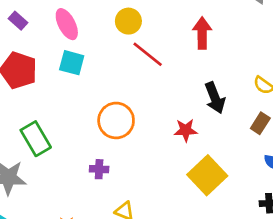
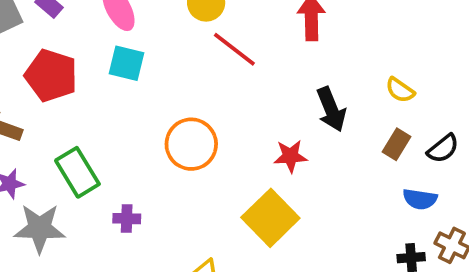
purple cross: (99, 169) -> (127, 219), moved
yellow square: (207, 175) -> (270, 218), moved

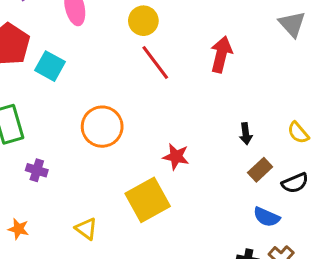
cyan square: (127, 63) -> (50, 66), moved
yellow semicircle: (400, 90) -> (298, 133), moved
black arrow: (331, 109) -> (246, 134), moved, size x0.6

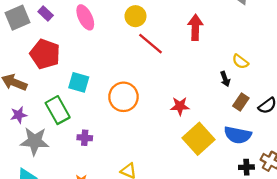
cyan square: (50, 66) -> (79, 82), moved
yellow semicircle: (298, 133) -> (240, 62), moved
yellow square: (148, 200) -> (199, 139), moved
blue semicircle: (267, 217) -> (238, 135), moved, size x1.4

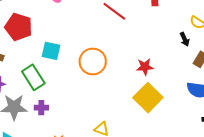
purple cross: (85, 138) -> (41, 108), moved
yellow square: (199, 139) -> (148, 98), moved

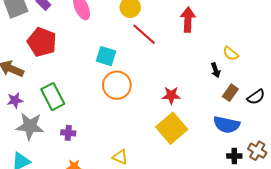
cyan square: (51, 51) -> (106, 56), moved
purple cross: (41, 108) -> (68, 133), moved

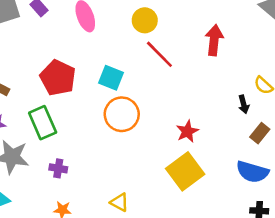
red pentagon: (42, 42) -> (58, 78), moved
red star: (171, 95) -> (187, 131), turned -30

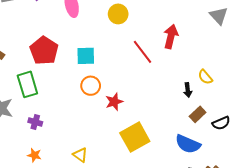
red line: (159, 54) -> (143, 52), moved
cyan square: (111, 78) -> (86, 56), turned -30
orange circle: (122, 114) -> (91, 86), size x0.7
red star: (187, 131) -> (114, 102), moved

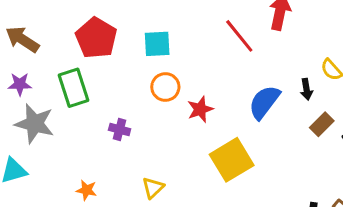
purple cross: (35, 122) -> (120, 130), moved
blue semicircle: (188, 144) -> (264, 102), moved, turned 105
yellow triangle: (80, 155) -> (153, 188), turned 42

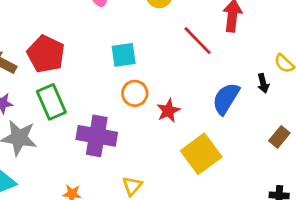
red pentagon: (96, 38) -> (46, 54), moved
brown rectangle: (322, 124) -> (279, 137), moved
purple cross: (120, 130) -> (97, 136), size x2.0

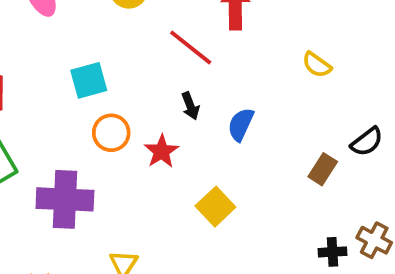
black arrow: (263, 83) -> (190, 106), moved
blue semicircle: (226, 99) -> (241, 124), size x0.7
yellow square: (201, 154) -> (215, 207), size x0.7

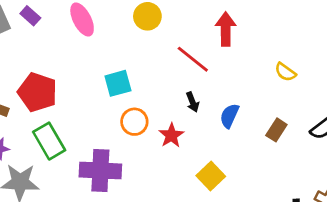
brown rectangle: (323, 169) -> (276, 130), moved

